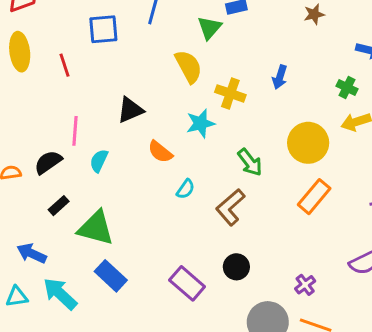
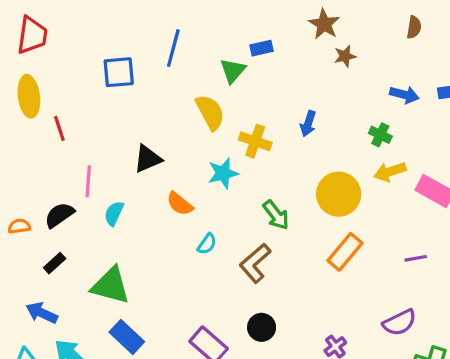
red line: (65, 65) -> (59, 128), moved
black rectangle: (59, 206) -> (55, 263), moved

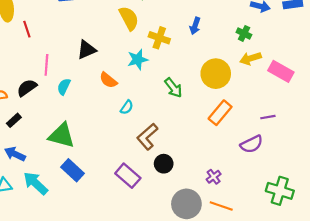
black rectangle: (55, 263) -> (14, 120), moved
brown L-shape: (255, 263) -> (147, 137), moved
purple semicircle: (400, 323) -> (252, 144), moved

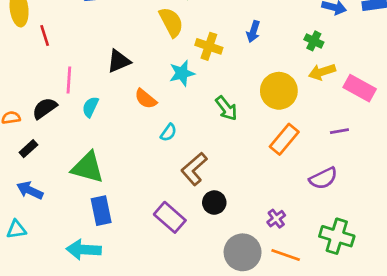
purple line: (268, 117) -> (339, 131), moved
blue rectangle: (72, 170) -> (101, 211), turned 35
cyan arrow: (36, 183) -> (84, 250), moved, turned -40
green cross: (280, 191) -> (337, 236), moved

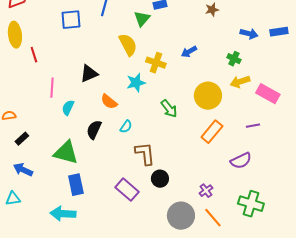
blue arrow: (253, 32) -> (189, 52), turned 42
black semicircle: (45, 108) -> (94, 130), moved, turned -30
brown L-shape: (194, 169) -> (145, 154), turned 125
orange line: (286, 255) -> (213, 218), turned 30

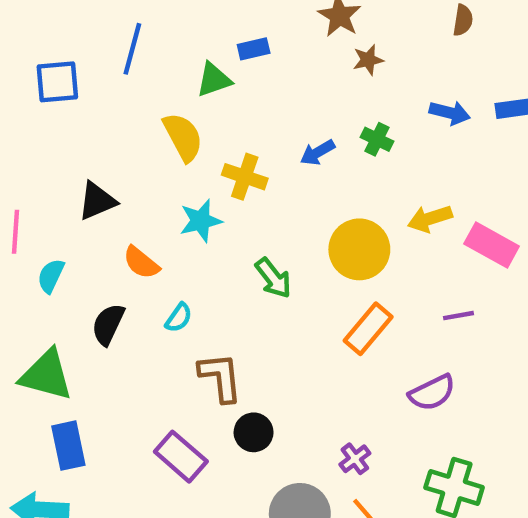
green triangle: (142, 19) -> (214, 80), turned 30
green cross: (234, 59) -> (377, 139), moved

